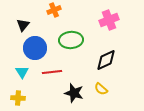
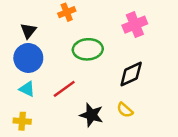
blue circle: (35, 48) -> (28, 58), moved
cyan triangle: (22, 72) -> (27, 89), turned -32
red line: (52, 72) -> (64, 89), turned -30

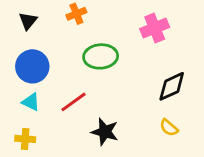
black triangle: (28, 31) -> (28, 21), moved
black diamond: (131, 74) -> (172, 86), moved
yellow semicircle: (125, 110) -> (169, 128), moved

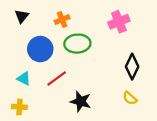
orange cross: (76, 14) -> (62, 20), moved
blue circle: (32, 66) -> (40, 49), moved
black diamond: (172, 86) -> (132, 67), turned -40

